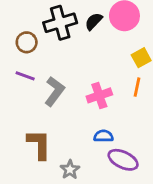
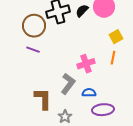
brown circle: (27, 42) -> (34, 26), size x1.5
gray L-shape: (55, 91) -> (68, 84), moved
purple ellipse: (123, 160) -> (103, 110), turned -30

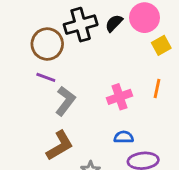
yellow square: (116, 37) -> (161, 45), moved
gray L-shape: (68, 84) -> (65, 101), moved
brown L-shape: (43, 99) -> (60, 145), turned 60

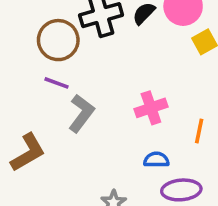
orange line: (157, 88) -> (199, 131), moved
brown L-shape: (60, 145) -> (28, 152), moved

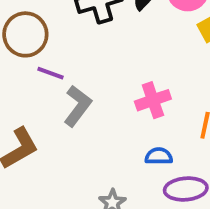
brown circle: (58, 40) -> (25, 34), moved

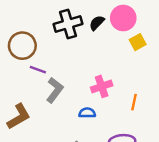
blue semicircle: (159, 156) -> (87, 113), moved

